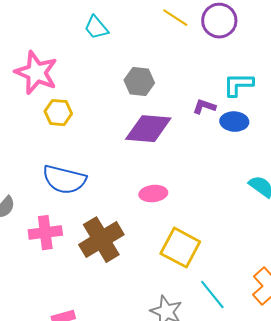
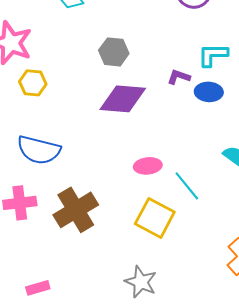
pink ellipse: (153, 194) -> (148, 166), moved
cyan line: (212, 295) -> (187, 186), moved

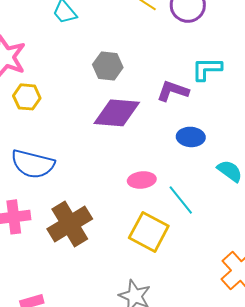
purple L-shape: (179, 77) -> (173, 91), size x1.4
blue ellipse: (209, 92) -> (191, 137), moved

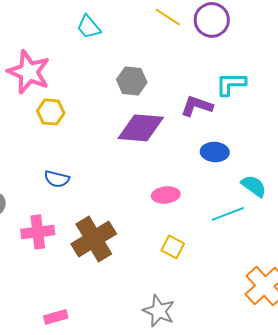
blue semicircle: (33, 164) -> (57, 179), size x0.6
cyan line: (181, 200) -> (228, 214), moved, turned -72
yellow square: (149, 232) -> (173, 247), size x0.6

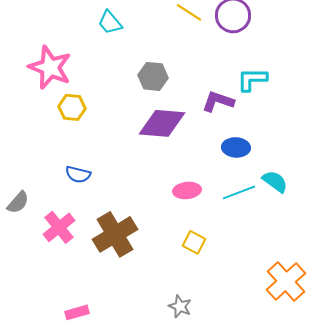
cyan line: (228, 214) -> (239, 192), moved
pink cross: (38, 232) -> (59, 227), turned -32
gray star: (159, 311) -> (180, 306), size x0.7

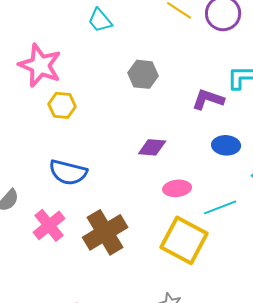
purple diamond: (162, 123) -> (152, 147), moved, size x0.6
blue semicircle: (78, 174) -> (68, 172), size x1.5
cyan line: (239, 192) -> (220, 207), moved
yellow square: (194, 242) -> (184, 240), size x2.0

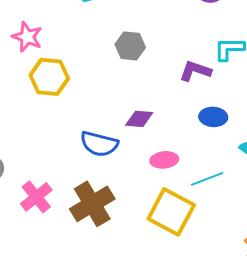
pink star: (40, 65) -> (27, 37), size x0.7
yellow hexagon: (62, 105) -> (49, 77), size x1.4
blue semicircle: (68, 172) -> (99, 144), moved

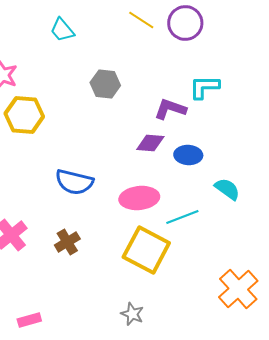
purple diamond: (139, 119) -> (150, 143), moved
pink ellipse: (164, 160) -> (139, 198), size x1.4
brown cross: (92, 204) -> (67, 242), size x0.6

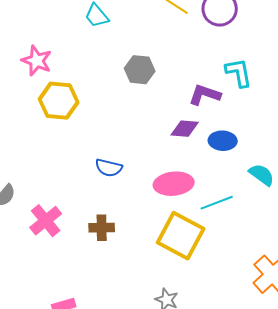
cyan L-shape: (204, 87) -> (239, 73), turned 80
blue semicircle: (74, 182) -> (109, 168), size x0.7
brown cross: (67, 242) -> (102, 228), turned 30

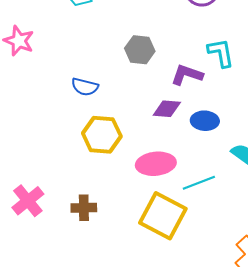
gray hexagon: (140, 70) -> (140, 50), moved
yellow hexagon: (59, 101) -> (102, 135), moved
blue semicircle: (109, 168) -> (85, 87), moved

